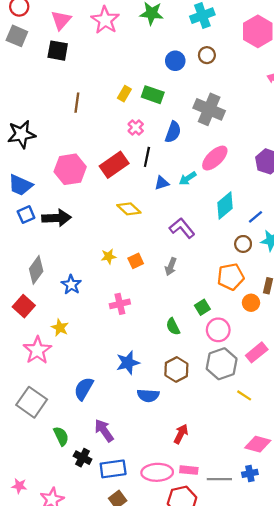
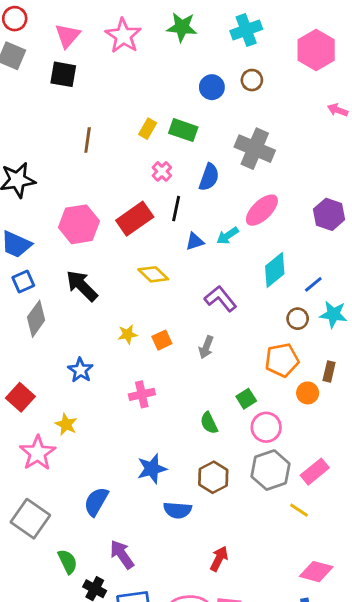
black arrow: (57, 218) -> (82, 286), moved, turned -132
gray diamond: (36, 270) -> (36, 319), moved
pink rectangle: (257, 352) -> (315, 472), moved

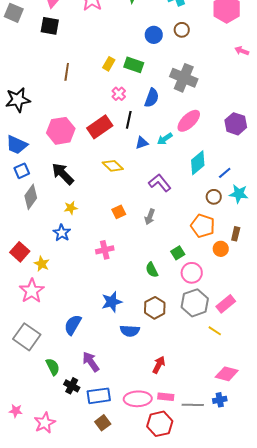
yellow star: (128, 334) -> (71, 208), moved
orange pentagon: (282, 360) -> (203, 226), turned 30
yellow star: (66, 424) -> (42, 264), moved

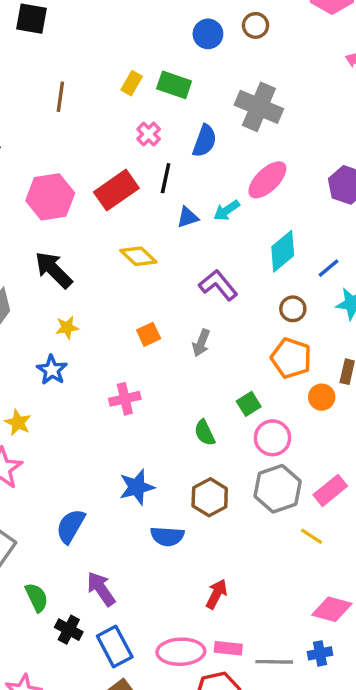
brown circle: (214, 197) -> (293, 309), moved
blue rectangle: (99, 396) -> (115, 647), turned 70

